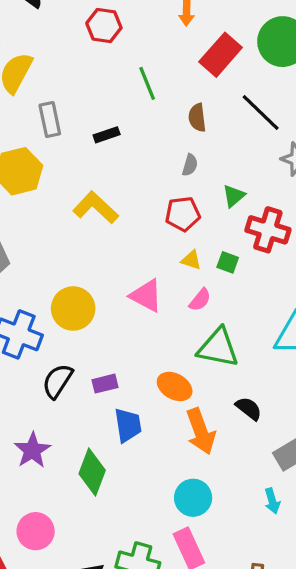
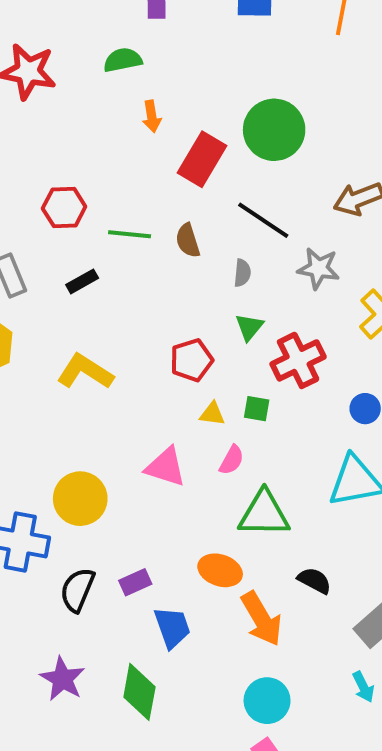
red hexagon: (104, 25) -> (64, 208), moved
green line: (147, 83) -> (130, 234), moved, turned -52
gray semicircle: (190, 165) -> (242, 273), moved
red cross: (268, 230) -> (298, 360), turned -33

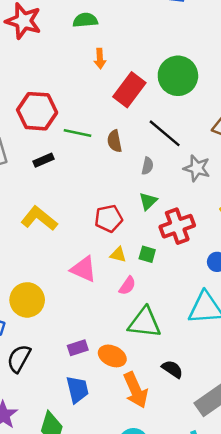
red hexagon: (64, 208) -> (37, 111), size x1.4
pink triangle: (166, 467) -> (84, 269), moved
purple rectangle: (135, 582) -> (78, 348), moved

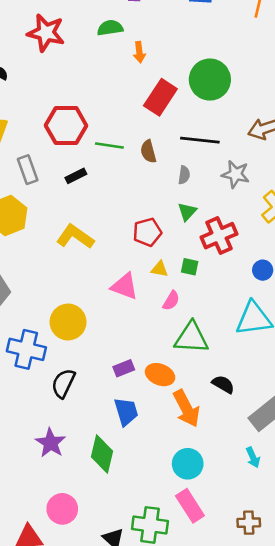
orange arrow: (100, 59) -> (139, 52), moved
black line: (165, 133) -> (200, 140), turned -30

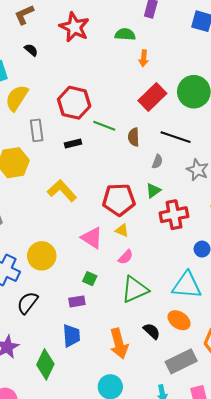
red pentagon: (147, 232) -> (119, 200), size x1.4
green square: (190, 267) -> (90, 279), moved
green triangle: (191, 338) -> (135, 290), turned -40
orange ellipse: (160, 375) -> (179, 320), moved

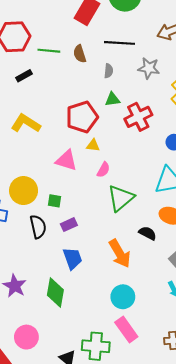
green triangle: (153, 191) -> (112, 99), turned 42
green square: (90, 279) -> (54, 201), moved
black semicircle: (27, 303) -> (38, 227), moved, turned 145

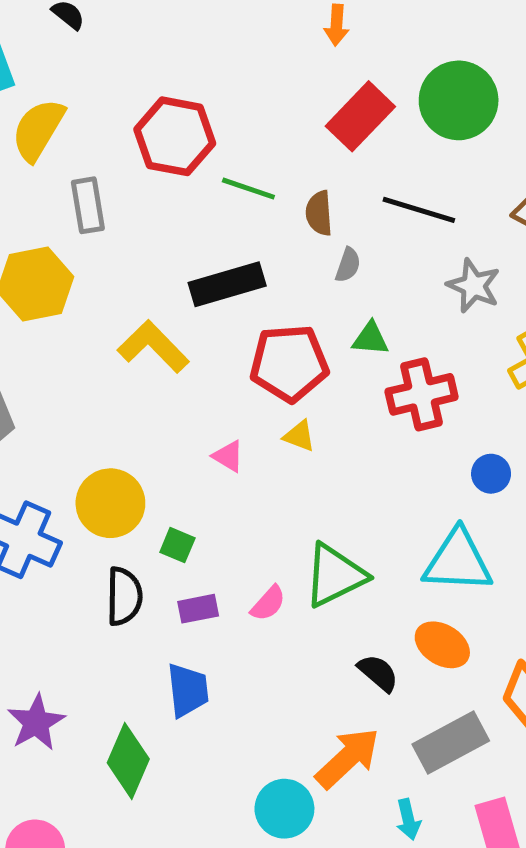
gray semicircle: (109, 71) -> (348, 265), moved
black rectangle: (24, 76) -> (227, 284), moved, size x1.8
pink triangle: (66, 160) -> (228, 456), size x0.6
pink semicircle: (103, 170) -> (268, 603), moved
orange arrow: (120, 254) -> (348, 758), moved, turned -116

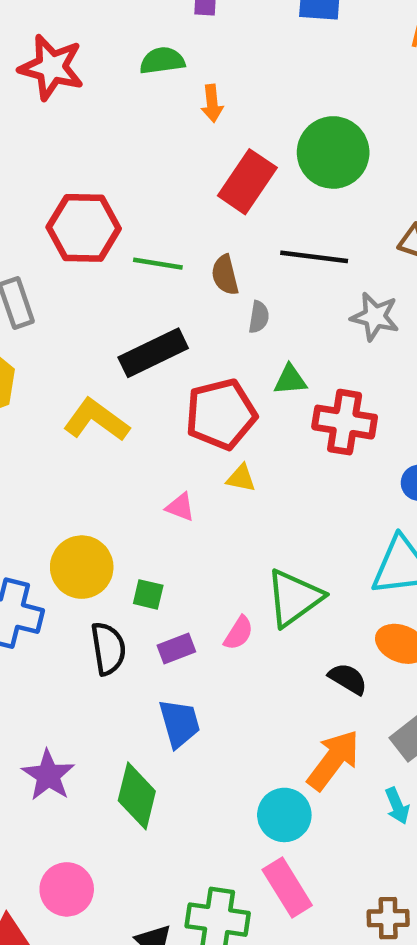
red cross: (422, 394) -> (345, 422), turned 32

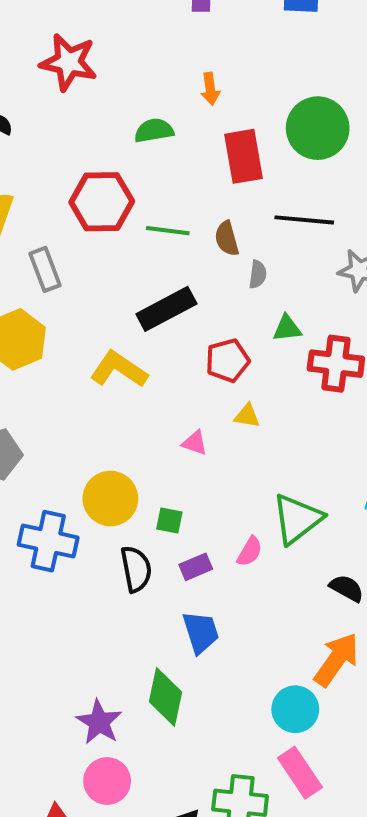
green semicircle: (162, 61) -> (154, 131), moved
red rectangle: (247, 182) -> (244, 156), turned -42
red pentagon: (221, 414) -> (227, 360), size x0.7
purple star: (48, 775) -> (99, 722), moved

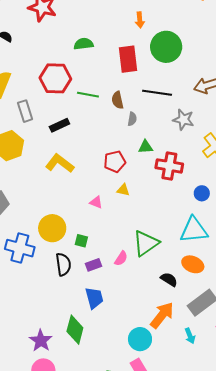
orange arrow: (210, 89) -> (140, 20), moved
black rectangle: (166, 309) -> (59, 125), moved, size x0.7

